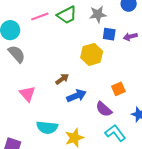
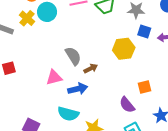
gray semicircle: (17, 54) -> (73, 56), moved
pink triangle: (27, 94) -> (54, 78), turned 48
blue arrow: (77, 96) -> (78, 89), moved

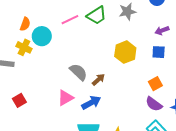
blue square: (144, 31) -> (159, 52), moved
purple semicircle: (127, 105) -> (154, 104), moved

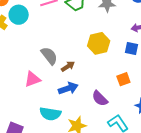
blue arrow: (91, 103) -> (68, 88), moved
purple semicircle: (154, 104) -> (100, 98), moved

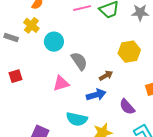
cyan circle: (19, 15) -> (54, 42), moved
brown arrow: (68, 66) -> (106, 76), moved

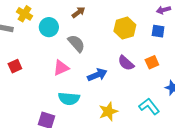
brown arrow: (106, 76) -> (79, 12), moved
purple semicircle: (127, 107) -> (126, 63), moved
cyan semicircle: (77, 119) -> (69, 99), moved

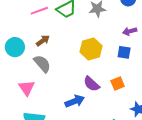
brown arrow: (79, 12) -> (43, 41), moved
pink triangle: (61, 68) -> (27, 88), turned -42
blue arrow: (97, 75) -> (75, 101), moved

